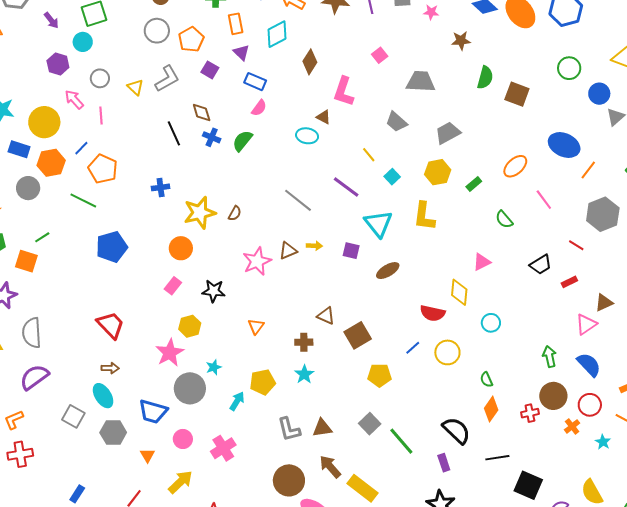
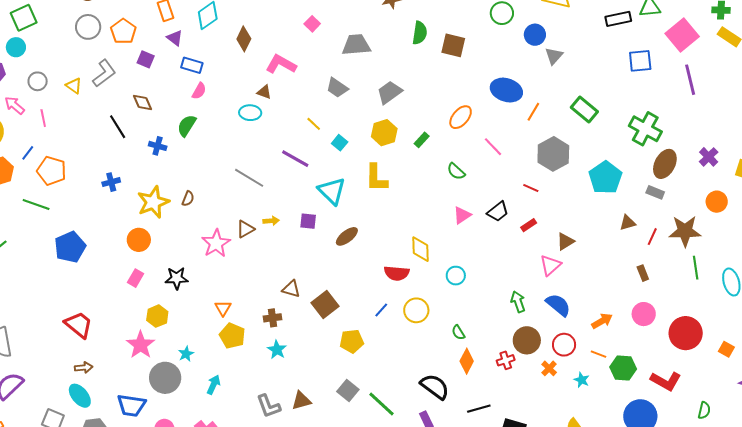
pink L-shape: (344, 92) -> (281, 64), turned 108
blue cross: (212, 137) -> (158, 146), moved
pink triangle: (482, 262) -> (462, 215), moved
yellow pentagon: (263, 382) -> (232, 336), moved, turned -30

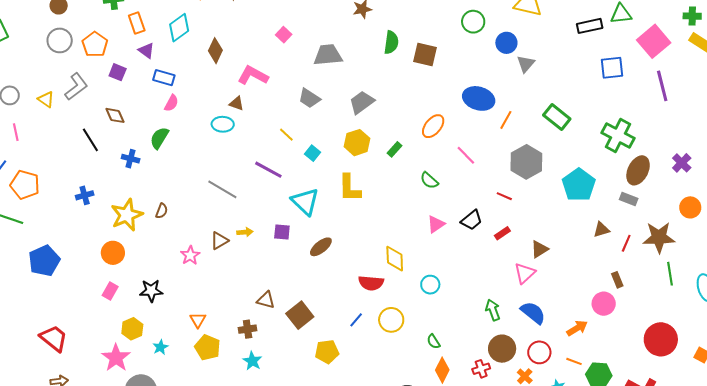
pink star: (216, 243) -> (190, 255), size x0.7
pink circle: (644, 314) -> (604, 304), moved
cyan star: (186, 354) -> (160, 347), moved

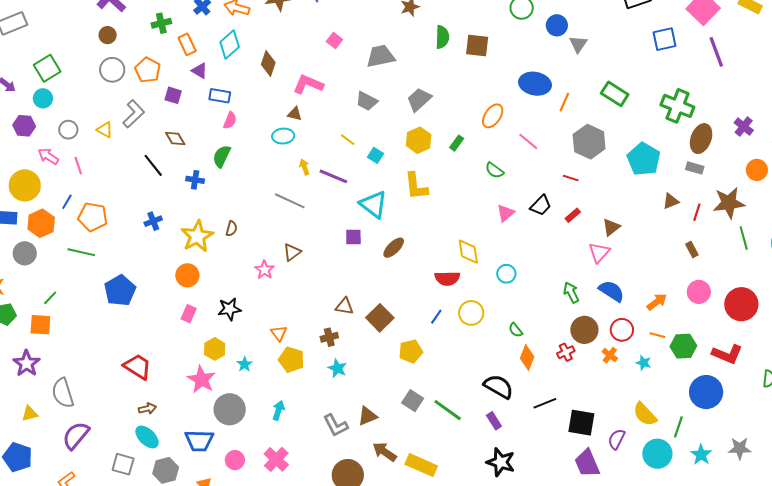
yellow arrow: (245, 232) -> (304, 167), moved, turned -98
pink circle: (604, 304) -> (699, 292), moved

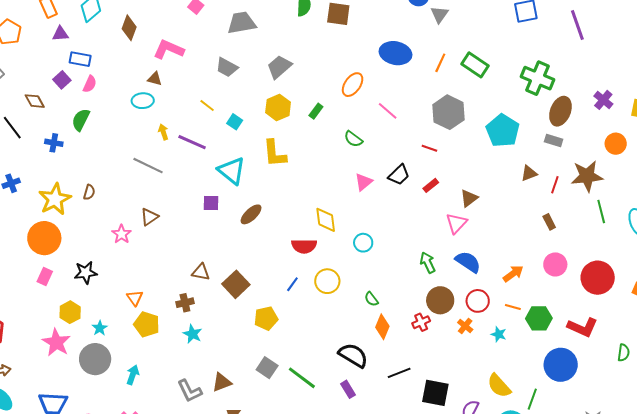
purple triangle: (200, 71) -> (60, 34), turned -36
purple square: (173, 95) -> (62, 80), moved, turned 30
orange line: (564, 102) -> (440, 63), moved
orange circle: (187, 275) -> (44, 238), size x1.4
gray circle: (230, 409) -> (95, 359), moved

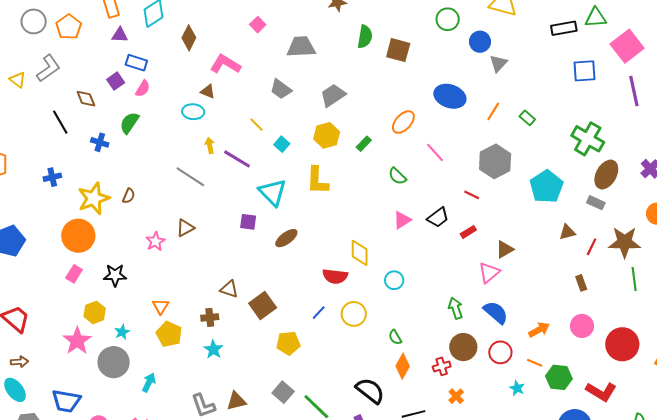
green rectangle: (475, 65) -> (527, 118), size x0.6
orange cross: (465, 326) -> (456, 396), moved

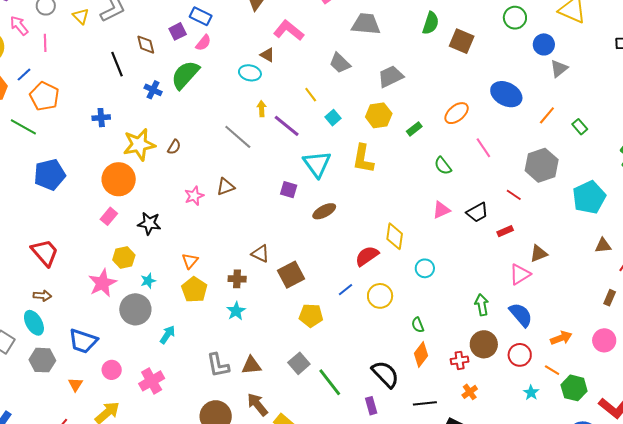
green semicircle: (129, 123) -> (185, 75), size x1.4
red semicircle: (335, 276) -> (367, 256), turned 130
brown rectangle: (581, 283) -> (610, 298), turned 35

